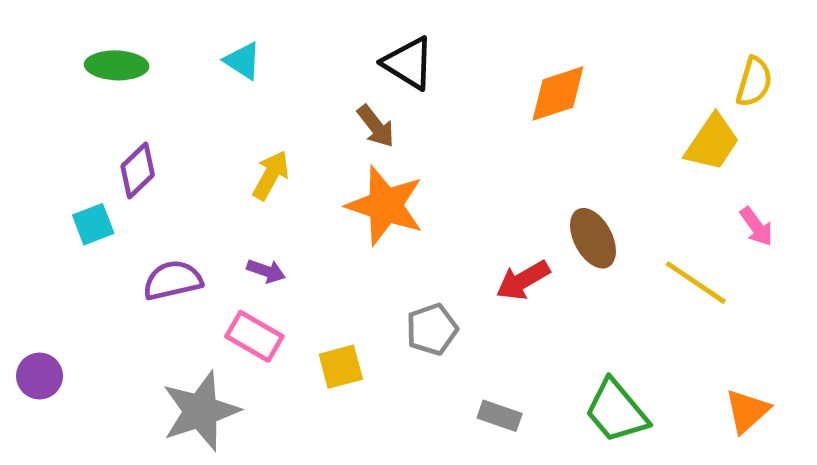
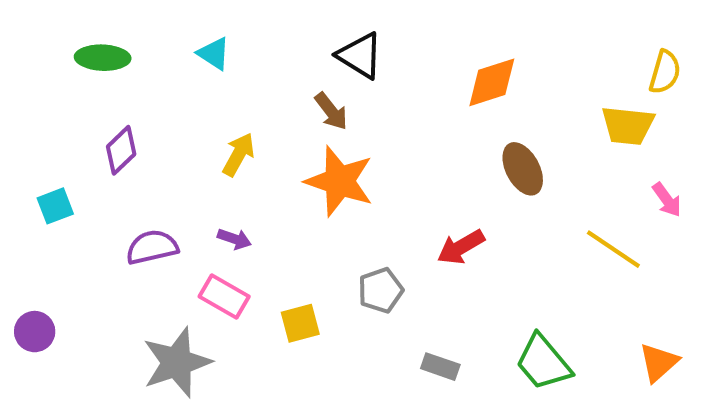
yellow trapezoid: (712, 142) -> (628, 126), turned 62
cyan square: (93, 224) -> (55, 206), moved
brown ellipse: (593, 238) -> (523, 169), moved

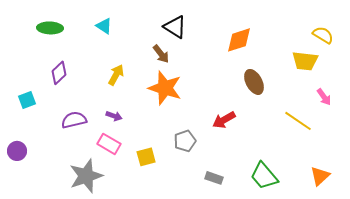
yellow semicircle: (665, 72) -> (323, 35), turned -75
purple circle: (35, 332) -> (17, 151), moved

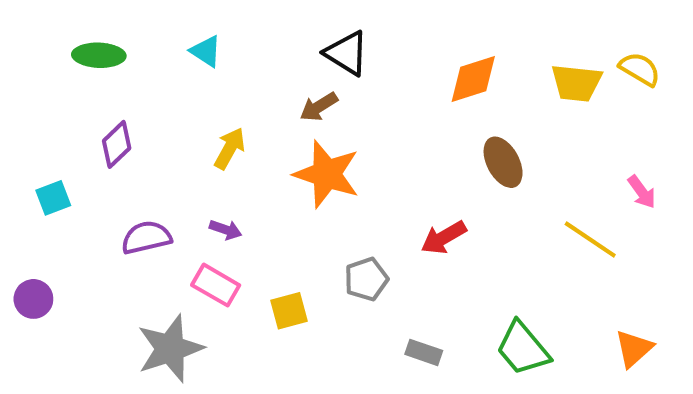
brown arrow: (161, 54) -> (319, 107), turned 96
yellow trapezoid: (305, 61) -> (576, 83), moved

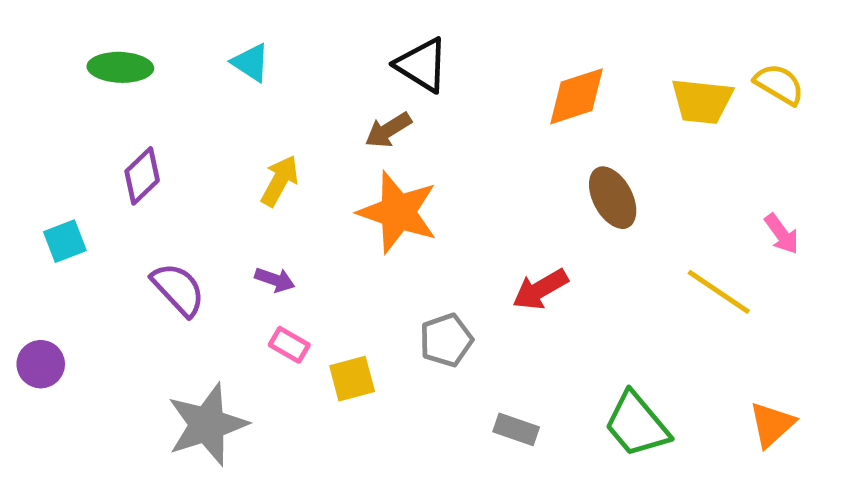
purple semicircle: (146, 238) -> (178, 289), turned 60
pink rectangle: (216, 285) -> (289, 345), moved, size x0.7

